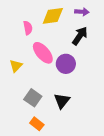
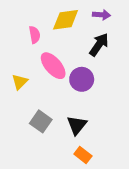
orange rectangle: (37, 124) -> (83, 155), moved

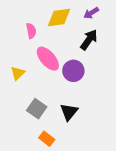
purple arrow: (101, 15) -> (91, 13), turned 144
orange rectangle: (83, 155) -> (47, 139), moved

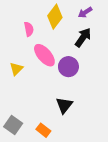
yellow diamond: (59, 17) -> (55, 17), turned -45
gray square: (37, 109) -> (13, 125), moved

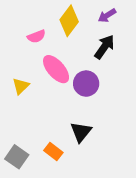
pink semicircle: (29, 29) -> (36, 36), turned 80
orange rectangle: (43, 130) -> (53, 152), moved

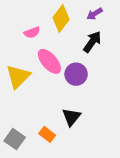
yellow triangle: (21, 86) -> (18, 76), size x1.6

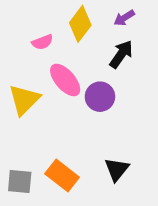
black triangle: (71, 117) -> (117, 169), moved
orange rectangle: (47, 134) -> (62, 175), size x1.5
gray square: (15, 139) -> (20, 182), turned -30

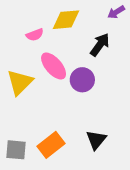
purple arrow: (124, 18) -> (116, 12), moved
yellow diamond: (80, 24) -> (66, 20), turned 48
orange rectangle: (62, 175) -> (51, 145), turned -76

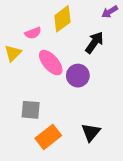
yellow diamond: (66, 20) -> (62, 19), turned -32
yellow triangle: (20, 82) -> (13, 53), moved, size x0.7
gray square: (16, 150) -> (31, 110), moved

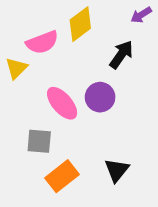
pink semicircle: (33, 33) -> (42, 42), size x1.5
pink ellipse: (51, 63) -> (62, 103), moved

